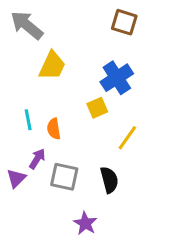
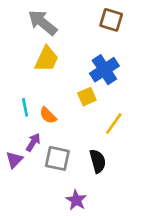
gray arrow: (27, 25) -> (43, 23), moved
orange semicircle: (54, 129) -> (48, 115), turned -36

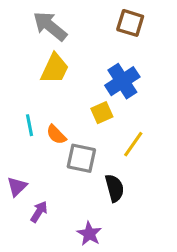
purple arrow: (33, 142) -> (39, 212), moved
gray square: (57, 158) -> (81, 158), moved

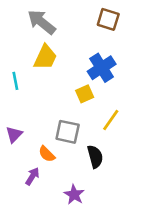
cyan line: (30, 125) -> (15, 81), moved
orange semicircle: (56, 135) -> (47, 154), moved
purple triangle: (17, 187) -> (14, 134), moved

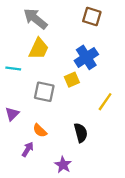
cyan line: (15, 81) -> (13, 69), turned -72
yellow line: (111, 120) -> (105, 102), moved
gray square: (68, 132) -> (44, 92), moved

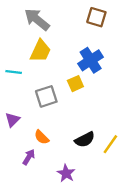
gray square: (44, 92) -> (46, 96), turned -30
yellow line: (105, 102) -> (110, 144), moved
black semicircle: (81, 133) -> (85, 140), turned 78

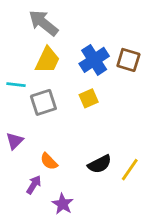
brown square: (96, 17) -> (128, 60), moved
blue cross: (91, 60) -> (94, 60), moved
gray square: (46, 96) -> (43, 102), moved
purple star: (66, 173) -> (63, 204), moved

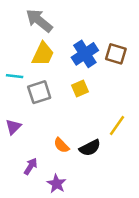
orange semicircle: (49, 161) -> (61, 145), moved
yellow line: (130, 170) -> (117, 126), moved

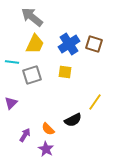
yellow square: (80, 88) -> (65, 72), turned 32
orange semicircle: (61, 145) -> (48, 129), moved

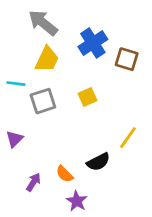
blue cross: (69, 44) -> (93, 43), moved
yellow square: (65, 72) -> (87, 97), turned -32
purple star: (46, 149) -> (77, 201), moved

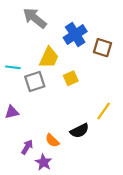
yellow trapezoid: (47, 59) -> (49, 57), moved
purple triangle: (15, 139) -> (12, 112), turned 32
purple star: (77, 201) -> (43, 162), moved

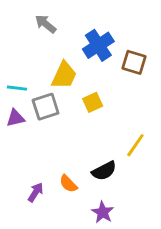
gray arrow: (35, 18) -> (46, 24), size x0.7
purple triangle: (12, 112) -> (16, 118), moved
purple star: (43, 162) -> (103, 212), moved

